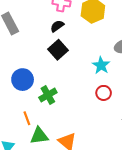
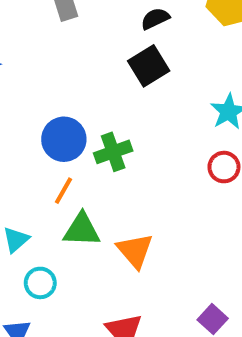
blue circle: (23, 80) -> (64, 139), moved
orange line: (27, 118) -> (64, 191), turned 40

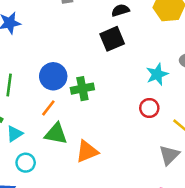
orange triangle: (135, 251) -> (87, 151), turned 40

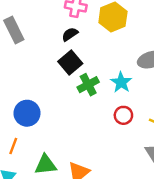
green cross: (82, 89) -> (88, 85), moved
orange line: (48, 108) -> (13, 146), moved

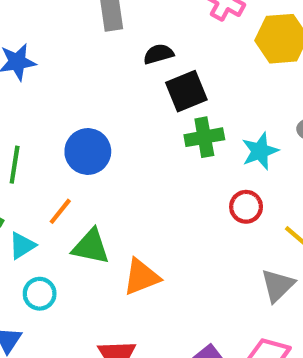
black semicircle: (70, 34) -> (158, 54), moved
orange line: (13, 146) -> (60, 211), moved

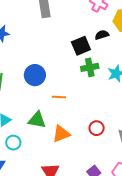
black semicircle: (158, 54) -> (102, 35), moved
red circle: (246, 207) -> (97, 128), moved
orange line: (60, 211) -> (59, 97), moved, turned 56

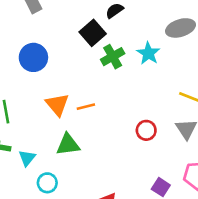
blue circle: (35, 75) -> (33, 57), moved
orange triangle: (61, 134) -> (57, 105), moved, turned -30

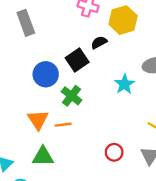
blue circle: (33, 57) -> (46, 74), moved
green cross: (113, 57) -> (71, 96), moved, turned -30

